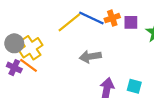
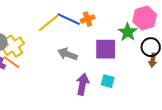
purple square: (131, 22) -> (106, 49), moved, size x1.6
gray arrow: (90, 57) -> (68, 54), turned 30

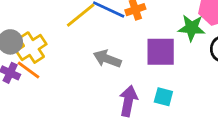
green star: (128, 32) -> (192, 28), turned -30

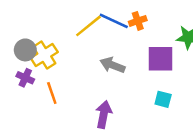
orange line: (29, 70) -> (52, 93), moved, turned 35
purple arrow: (128, 101) -> (104, 114), moved

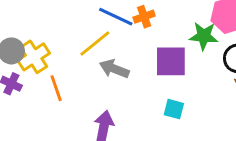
yellow line: (88, 26) -> (95, 43), moved
orange line: (52, 93) -> (56, 88), moved

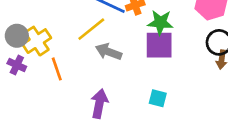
green star: (204, 36) -> (160, 22), moved
cyan square: (174, 109) -> (158, 98), moved

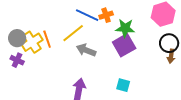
purple square: (159, 45) -> (124, 45), turned -30
orange line: (57, 69) -> (47, 39), moved

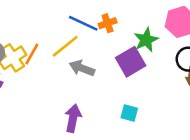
green star: (125, 28) -> (146, 40), moved, turned -30
orange line: (47, 39) -> (32, 54), turned 48

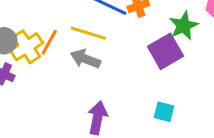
yellow line: (65, 46) -> (88, 33), turned 56
gray arrow: (82, 68) -> (85, 59), moved

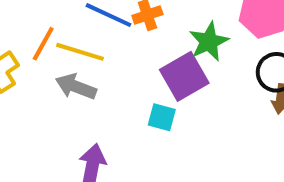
orange line: (49, 42) -> (43, 44), moved
cyan square: (164, 112) -> (162, 117), moved

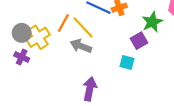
yellow line: (80, 52) -> (83, 27), turned 30
purple square: (184, 76) -> (139, 41), size x0.7

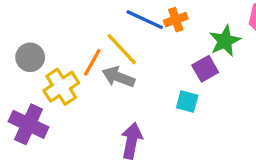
orange line: (63, 23) -> (92, 62), moved
yellow cross: (38, 37) -> (61, 87), moved
purple cross: (22, 57) -> (28, 124), moved, size x1.6

